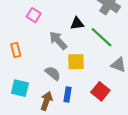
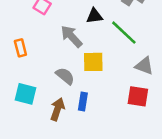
red square: (100, 91) -> (138, 96), moved, turned -30

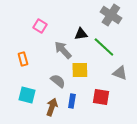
red square: (138, 96) -> (101, 97), moved

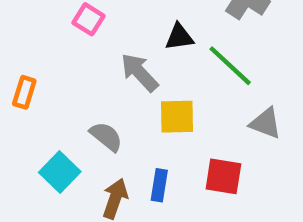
orange rectangle: (23, 59) -> (24, 92), moved, turned 32
gray semicircle: (58, 81) -> (106, 137), moved
cyan square: (27, 95) -> (60, 172), turned 30

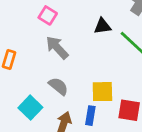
gray arrow: (139, 72) -> (57, 48), moved
yellow square: (177, 117) -> (102, 92), moved

